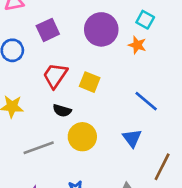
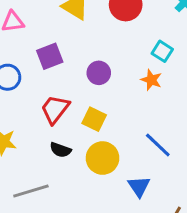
purple circle: (101, 29) -> (99, 73), moved, size x0.6
yellow circle: (82, 137) -> (103, 158), moved

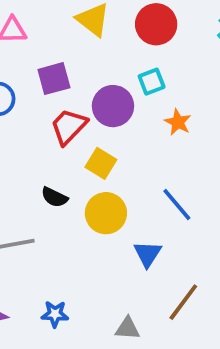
cyan square: (162, 51) -> (152, 82), moved, turned 30
purple circle: (99, 73) -> (113, 106), size x1.4
red trapezoid: (55, 109) -> (69, 127), moved

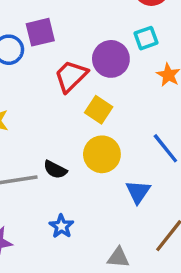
purple square: (54, 79) -> (40, 32), moved
black semicircle: (54, 197) -> (55, 170), moved
blue star: (55, 314) -> (61, 226), moved, turned 30

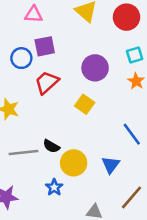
cyan square: (146, 38) -> (135, 55), moved
red trapezoid: (71, 76) -> (47, 83), moved
yellow circle: (102, 154) -> (74, 163), moved

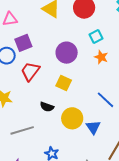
black semicircle: (51, 146) -> (47, 107), moved
yellow circle: (74, 163) -> (72, 118), moved

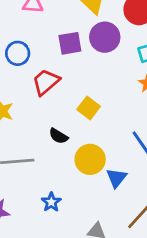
purple square: (23, 43) -> (70, 43), moved
purple circle: (67, 53) -> (105, 37), moved

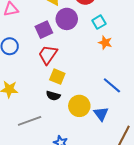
red trapezoid: (46, 82) -> (48, 55), moved
yellow square: (89, 108) -> (57, 77), moved

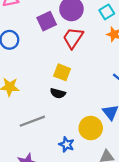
red trapezoid: (48, 55) -> (73, 38), moved
yellow circle: (79, 106) -> (91, 128), moved

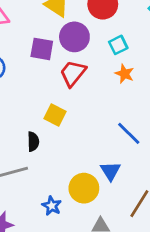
purple square: (47, 21) -> (42, 49), turned 30
black semicircle: (58, 93) -> (33, 142), moved, turned -112

